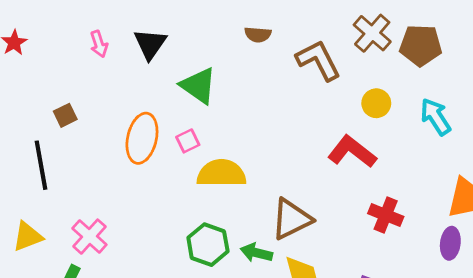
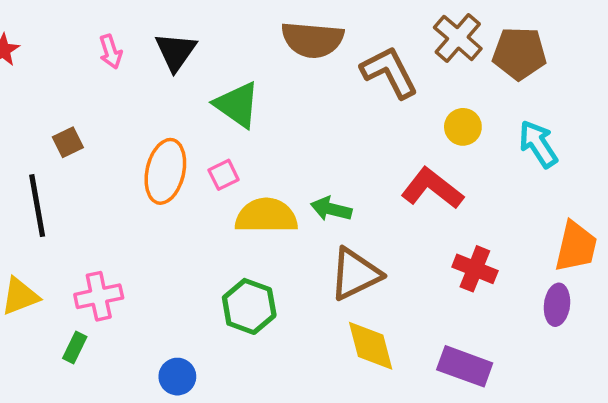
brown semicircle: (258, 35) -> (312, 40), size x1.8
pink cross: (89, 237) -> (99, 296), turned 36
green arrow: (256, 253) -> (331, 209), moved

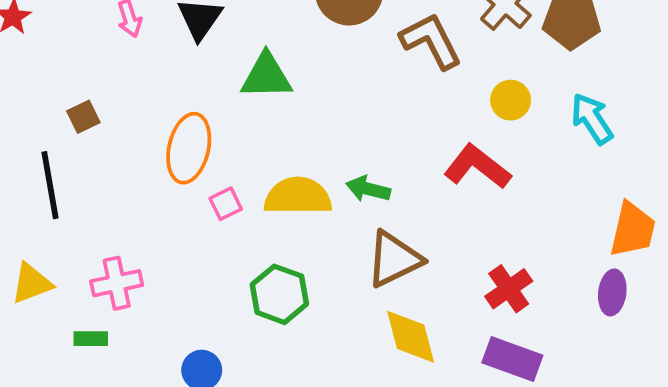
green triangle: (237, 105) -> (266, 76), turned -36
pink square: (224, 175) -> (226, 204), moved
red cross: (475, 269) -> (509, 289), moved, turned 33
green rectangle: (75, 347) -> (91, 339), turned 64

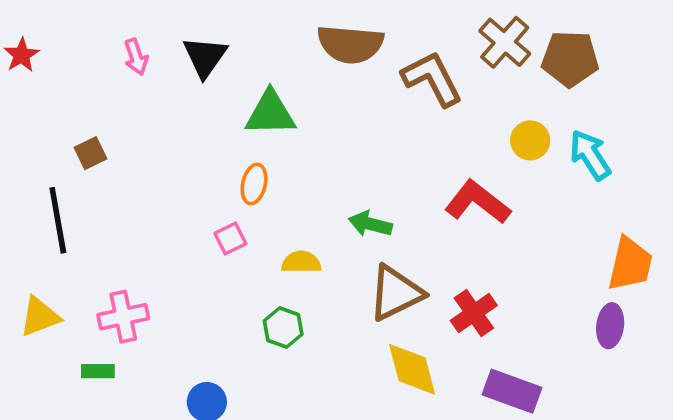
yellow circle: (511, 100) -> (530, 140), moved
orange ellipse: (189, 148) -> (254, 184), moved, size x0.6
yellow semicircle: (298, 196) -> (301, 262), moved, size x0.6
red cross: (509, 289) -> (474, 313), moved
green hexagon: (279, 294) -> (283, 328), size x0.7

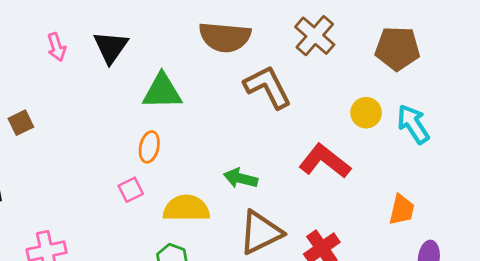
brown cross: (505, 42) -> (315, 36), moved
brown L-shape: (432, 79) -> (268, 87), moved
yellow semicircle: (301, 262) -> (186, 208), size x1.5
orange trapezoid: (630, 264) -> (402, 210), moved, size x0.7

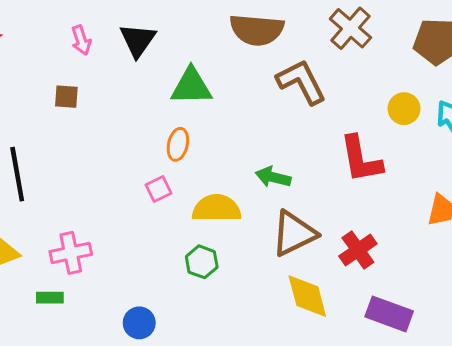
brown square: (21, 123) -> (66, 97), moved, turned 30
red L-shape: (325, 161) -> (361, 159), turned -138

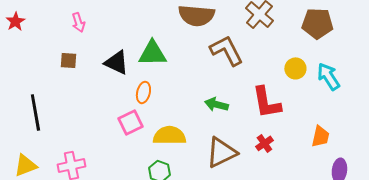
black triangle: (138, 40) -> (116, 62), moved, turned -40
green arrow: (273, 177) -> (216, 104), moved
pink square: (159, 189) -> (130, 122), size x1.4
red cross: (358, 250) -> (264, 143), moved, size x0.7

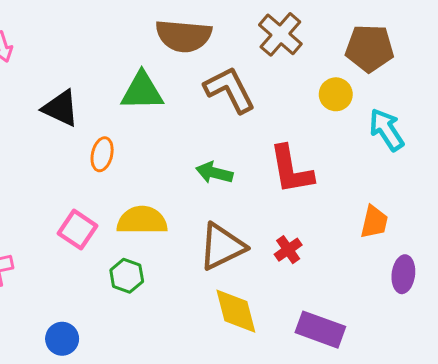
green triangle: (152, 53) -> (142, 91), moved
yellow circle: (295, 68) -> (336, 94), moved
pink square: (130, 122) -> (77, 230), moved, turned -30
red cross: (264, 143) -> (288, 250), moved

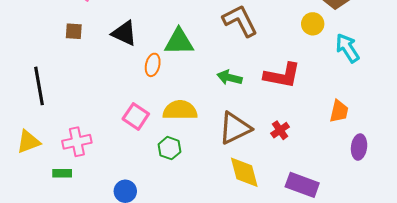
green triangle: (142, 91) -> (179, 42), moved
red L-shape: (291, 170) -> (282, 75), turned -69

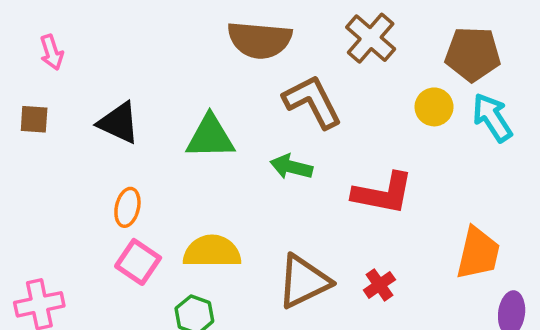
cyan arrow: (347, 48) -> (492, 117), moved
orange ellipse: (153, 65) -> (127, 207), moved
green arrow: (230, 78) -> (291, 167), moved
orange trapezoid: (339, 111) -> (478, 253), size x1.4

